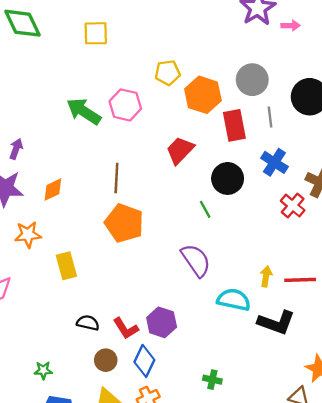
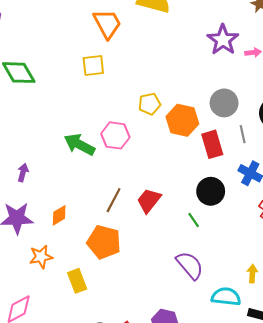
yellow square: (96, 33) -> (93, 65), moved
purple arrow: (16, 149) -> (23, 173), moved
red trapezoid: (180, 150) -> (149, 200), moved
brown line: (116, 178) -> (114, 200), turned 30
orange pentagon: (124, 223) -> (104, 242), moved

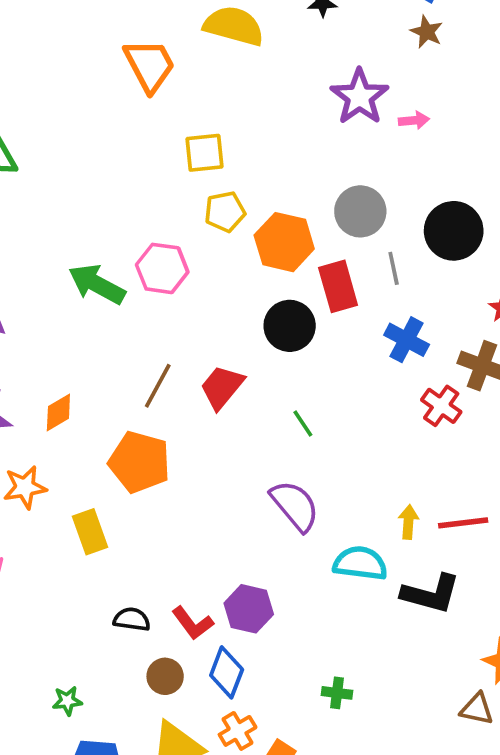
yellow square: (93, 65) -> (204, 153), moved
black circle: (211, 191) -> (290, 326), moved

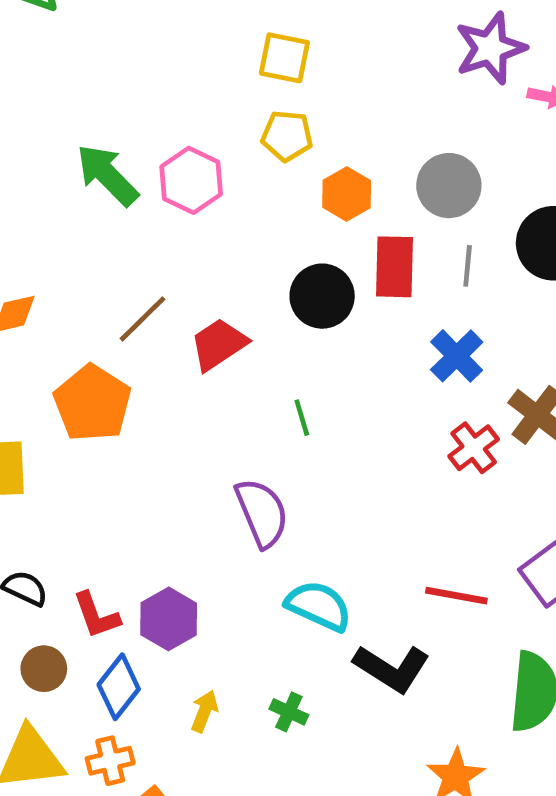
orange hexagon: (284, 242) -> (347, 194), size x0.7
yellow arrow: (408, 522) -> (204, 711), moved
green cross: (337, 693) -> (289, 712), moved

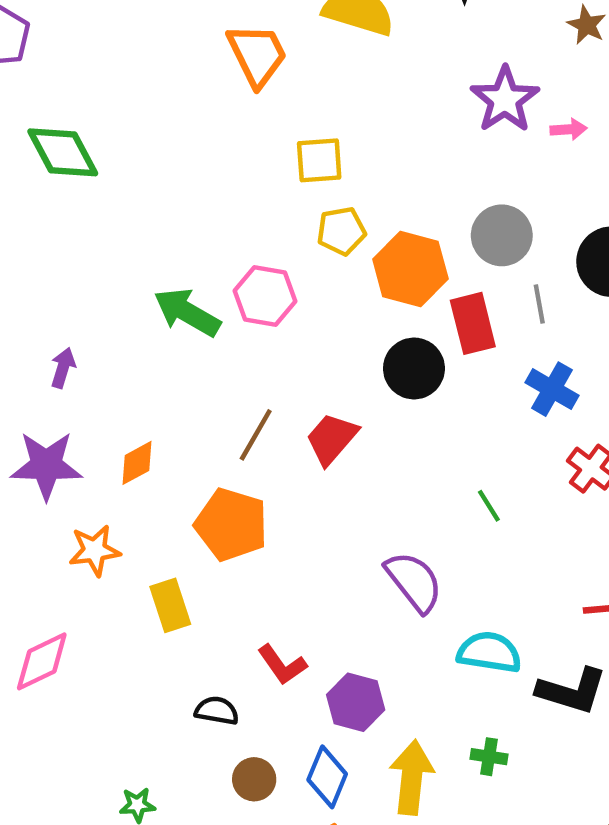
orange hexagon: (347, 194) -> (410, 269), size x1.5
green line: (302, 418) -> (489, 506), moved
red L-shape: (96, 615) -> (282, 665), moved
yellow arrow: (204, 711) -> (412, 777), size x1.8

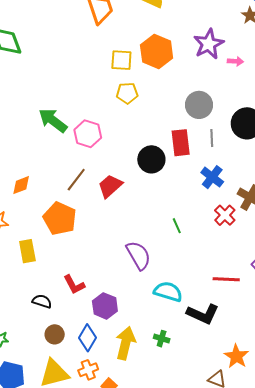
orange hexagon: (410, 269) -> (157, 51), moved
pink hexagon: (265, 296) -> (88, 134), moved

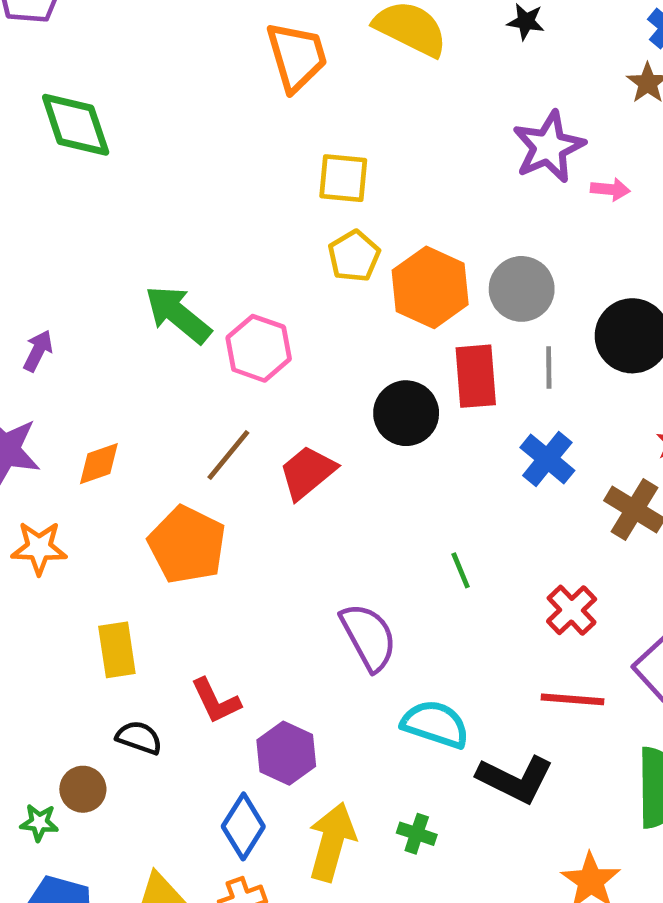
orange hexagon: (157, 51) -> (430, 287), moved
yellow pentagon: (127, 93) -> (354, 256), turned -30
red cross: (225, 215) -> (572, 610), moved
yellow rectangle: (27, 251) -> (117, 650), moved
brown circle: (55, 334) -> (83, 789), moved

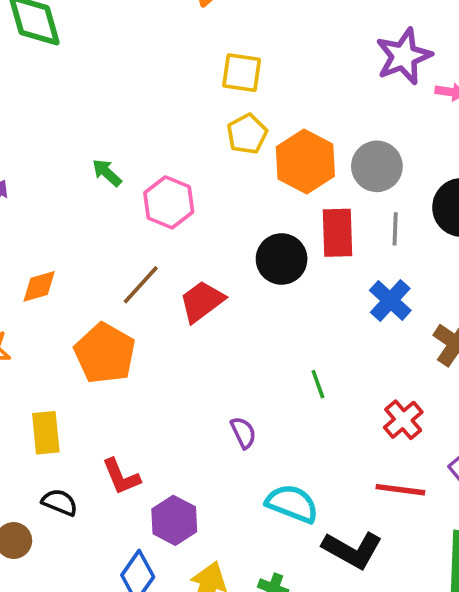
green arrow: (178, 314) -> (107, 173), size x0.6
purple semicircle: (369, 637) -> (243, 433), size x0.6

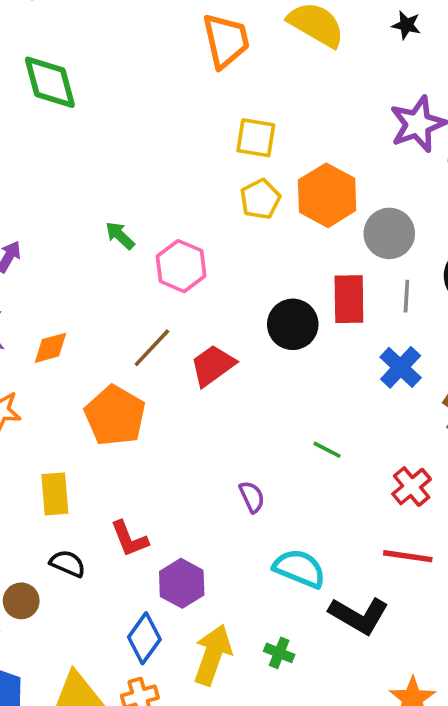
orange hexagon: (305, 162) -> (327, 195), moved
green line: (318, 384) -> (327, 450), turned -44

